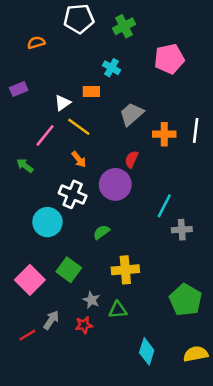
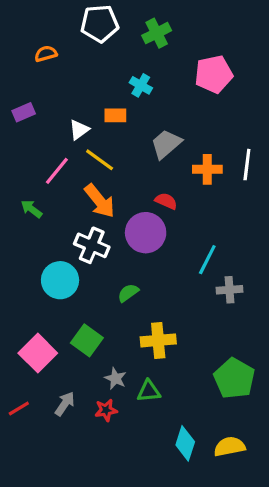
orange arrow: (79, 159) -> (100, 201), size x1.6
red semicircle: (132, 159) -> (166, 201), turned 90
red line: (27, 335) -> (19, 409), moved
yellow semicircle: (196, 354) -> (230, 447), moved

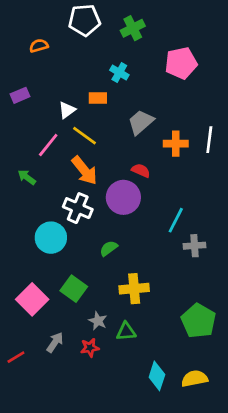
red line: (19, 409) -> (16, 357), moved

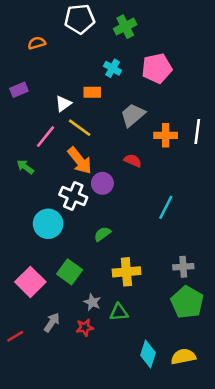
pink pentagon: (181, 63) -> (157, 68), moved
purple circle: (123, 197) -> (102, 183), moved, size x0.7
gray cross: (195, 246) -> (183, 267), moved

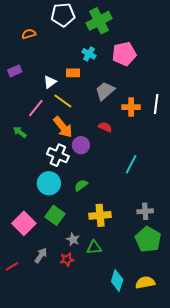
green cross: (125, 27) -> (99, 21), size x1.4
cyan circle: (48, 224) -> (49, 183), moved

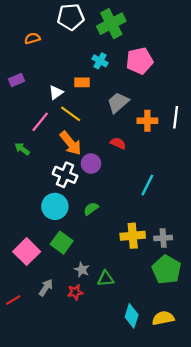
yellow cross: (100, 215) -> (133, 236), moved

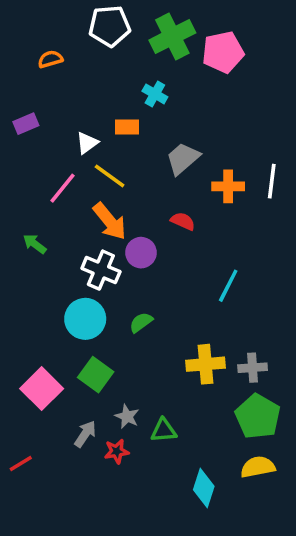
pink pentagon: (139, 61) -> (223, 52), moved
green arrow: (22, 149) -> (35, 244), moved
gray arrow: (46, 288) -> (85, 434), moved
yellow semicircle: (163, 318) -> (258, 467), moved

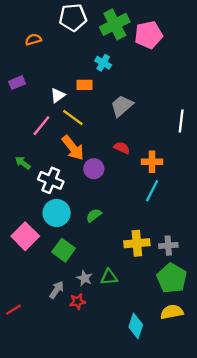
orange cross: (228, 186) -> (152, 162), moved
white cross: (101, 270) -> (51, 180), moved
pink square: (42, 389) -> (25, 236), moved
green triangle: (164, 430) -> (109, 277), moved

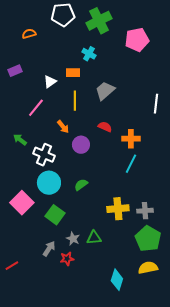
pink pentagon: (149, 35) -> (137, 40), moved
yellow line: (73, 118) -> (75, 101), moved, turned 54
orange arrow: (73, 148) -> (63, 127), size x0.6

